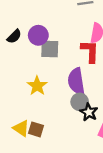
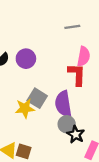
gray square: (50, 49) -> (37, 98), moved, turned 30
yellow star: (37, 86) -> (25, 108), turned 30

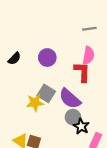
gray line: (72, 27) -> (89, 29), moved
purple circle: (26, 59) -> (47, 58), moved
purple semicircle: (63, 104) -> (70, 99), turned -40

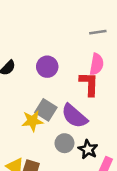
gray circle: (73, 117) -> (64, 143), moved

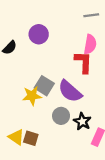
purple circle: (47, 67) -> (39, 34), moved

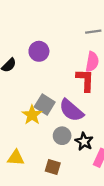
yellow star: (32, 96) -> (32, 115), turned -30
yellow triangle: (16, 137) -> (16, 158), turned -30
brown square: (31, 138) -> (53, 167), moved

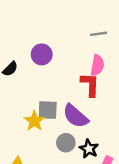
gray square: (45, 104) -> (48, 110), turned -30

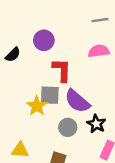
pink semicircle: (97, 65) -> (99, 51), turned -108
red L-shape: (90, 85) -> (62, 70), moved
black star: (89, 149) -> (96, 124), moved

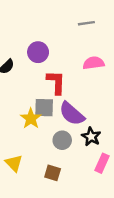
gray line: (100, 20) -> (86, 23), moved
yellow triangle: (20, 150) -> (14, 163), turned 42

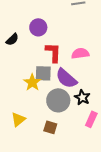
pink semicircle: (94, 63) -> (80, 53), moved
gray circle: (62, 140) -> (58, 100), size x1.5
yellow triangle: (14, 163) -> (18, 119), turned 35

